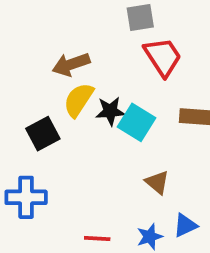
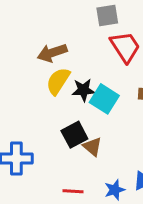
black square: (43, 134) -> (74, 135), moved
brown triangle: (157, 182) -> (92, 147), moved

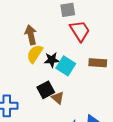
brown arrow: (52, 53) -> (31, 35), turned 96

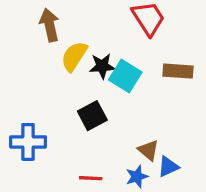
brown arrow: (31, 35) -> (49, 25), moved
brown triangle: (58, 98) -> (148, 150), moved

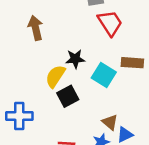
yellow semicircle: (74, 56) -> (55, 76), moved
cyan square: (125, 76) -> (104, 75), moved

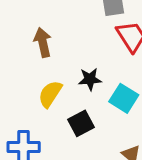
yellow semicircle: (55, 76) -> (50, 94), moved

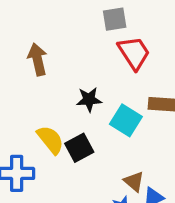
yellow semicircle: (50, 94) -> (50, 140), moved, turned 108

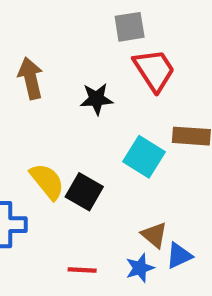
black star: (89, 100) -> (97, 99), moved
black square: (79, 148) -> (84, 192), turned -32

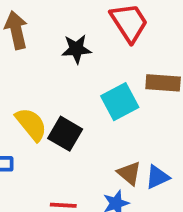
cyan square: (144, 157) -> (120, 102), turned 30
blue triangle: (179, 256) -> (157, 177), moved

